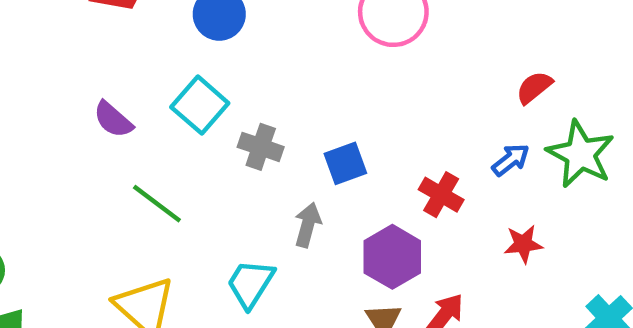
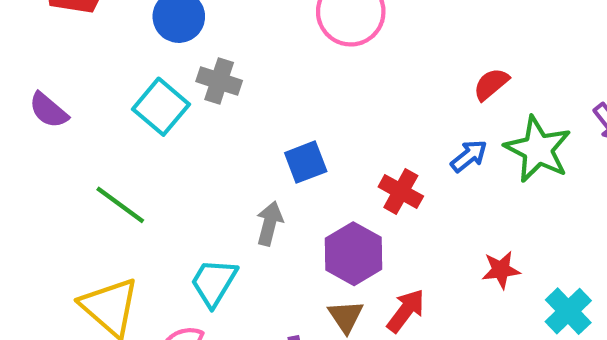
purple semicircle: (113, 120) -> (49, 110), moved
gray cross: (261, 147) -> (219, 81), moved
red star: (523, 244) -> (501, 270), moved

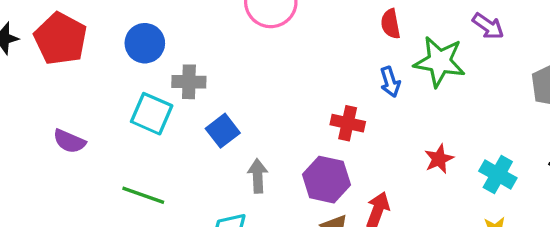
red semicircle: (491, 84) -> (391, 24), turned -44
blue arrow: (469, 156) -> (390, 82), turned 128
blue square: (306, 162) -> (223, 131), moved

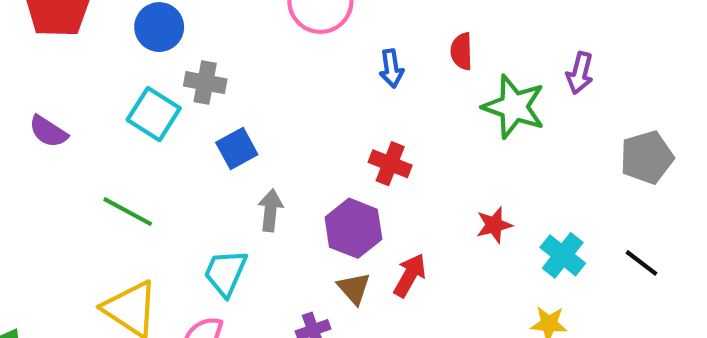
purple arrow: (488, 26) -> (580, 73), turned 60
blue arrow: (390, 82) -> (391, 68), moved

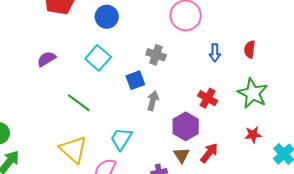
gray cross: (205, 83) -> (156, 55), moved
green star: (514, 107) -> (253, 93), moved
purple semicircle: (48, 132) -> (46, 59), turned 108
gray arrow: (270, 210) -> (153, 101), moved

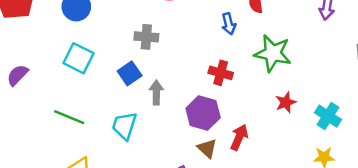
blue arrow: (215, 53) -> (229, 24), moved
cyan trapezoid: (121, 139) -> (124, 126), moved

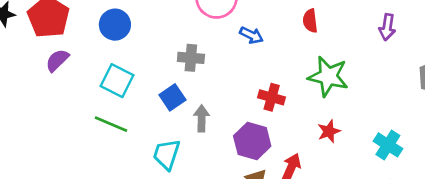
blue arrow: (229, 24) -> (251, 35), moved, turned -50
purple semicircle: (17, 75) -> (57, 60), moved
red star: (286, 102) -> (329, 131), moved
green line: (69, 117) -> (111, 124), moved

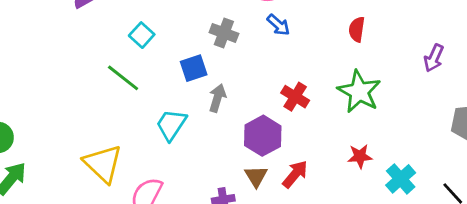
blue arrow: (251, 35) -> (278, 25), moved
cyan square: (117, 81) -> (142, 35), size x0.7
red star: (329, 131) -> (360, 156), moved

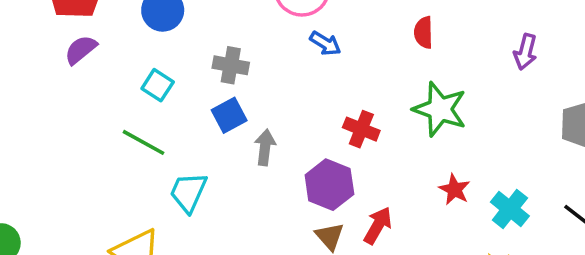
gray cross: (224, 33) -> (231, 65), moved
cyan trapezoid: (171, 125) -> (188, 192), moved
red star: (360, 156) -> (454, 190), turned -30

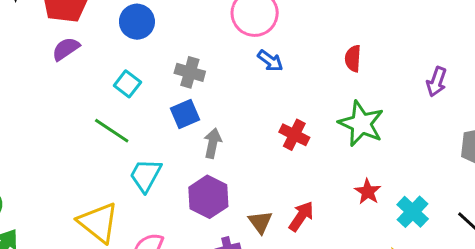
purple hexagon: (329, 185) -> (208, 197), moved

